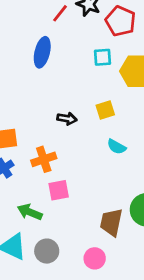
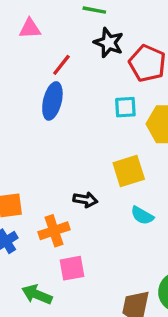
red line: (60, 13) -> (61, 65), moved
yellow square: (105, 110) -> (129, 171), size x1.4
black arrow: (67, 119) -> (85, 200), moved

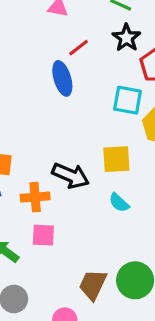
blue ellipse: (52, 101) -> (62, 78), turned -44
cyan square: (125, 107) -> (128, 100), size x1.4
black arrow: (85, 200) -> (71, 176), size x1.6

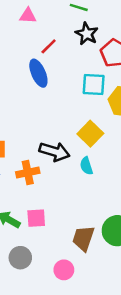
yellow square: (116, 159) -> (90, 134), turned -35
cyan semicircle: (119, 203) -> (86, 166), moved, turned 36
pink square: (43, 235) -> (36, 218), moved

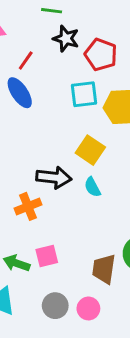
gray circle: (20, 258) -> (55, 306), moved

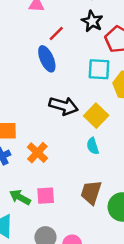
black arrow: (54, 178) -> (64, 106), moved
orange cross: (28, 206) -> (37, 153), turned -35
brown trapezoid: (104, 269) -> (91, 192), moved

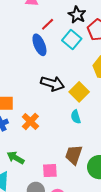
cyan square: (99, 69) -> (72, 39), moved, turned 36
pink square: (46, 196) -> (50, 171), moved

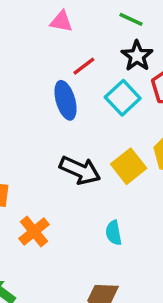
yellow square: (79, 92) -> (129, 166), moved

